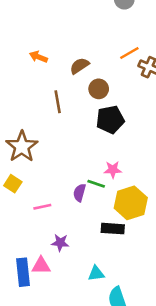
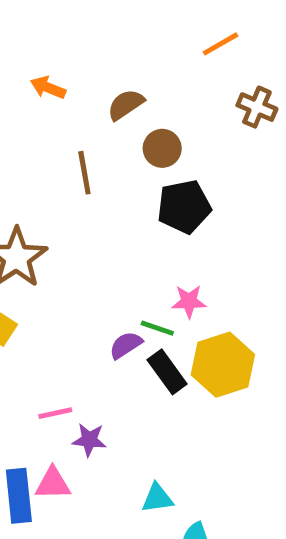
orange line: (129, 53) -> (220, 44), moved
purple semicircle: (79, 193) -> (126, 345), turned 42
pink line: (42, 207) -> (55, 413), moved
black rectangle: (113, 229) -> (167, 372), moved, turned 50

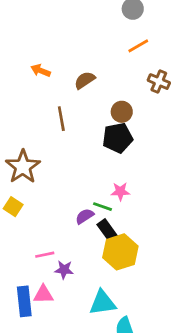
brown circle: (162, 148) -> (122, 112), moved
yellow hexagon: (223, 365) -> (120, 252), moved
cyan triangle: (157, 498) -> (102, 303), size x1.5

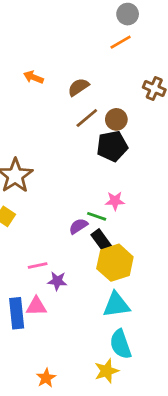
orange line: (138, 46) -> (121, 42), moved
brown line: (61, 119) -> (87, 118), moved, turned 60
cyan triangle: (102, 303) -> (116, 305), moved

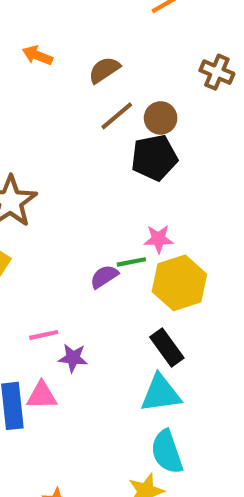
green line: (97, 216) -> (131, 262), turned -30
black rectangle: (102, 242) -> (167, 348), moved
yellow hexagon: (115, 263) -> (179, 283), moved

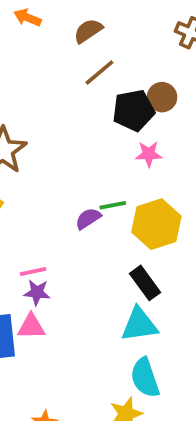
brown circle: (161, 118) -> (162, 97), moved
pink star: (158, 239) -> (149, 154), moved
purple star: (73, 358) -> (37, 292), moved

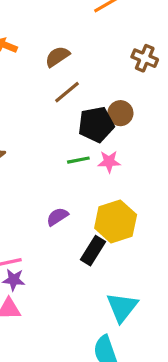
green line: (113, 205) -> (78, 160), moved
black rectangle: (145, 283) -> (93, 251), moved, turned 68
cyan triangle: (139, 325) -> (122, 307), moved, turned -44

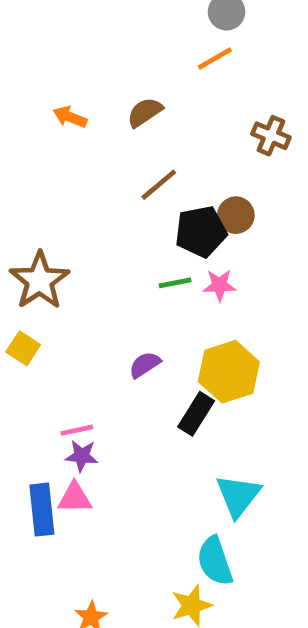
brown semicircle: (57, 57) -> (145, 112), moved

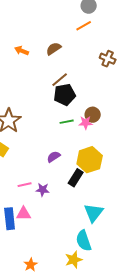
brown circle: (236, 215) -> (93, 115), moved
black pentagon: (201, 231) -> (65, 95), moved
purple star: (82, 456) -> (43, 190), moved

